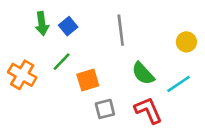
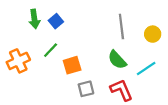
gray line: (121, 30) -> (121, 27), moved
orange cross: (22, 75) -> (18, 61), turned 35

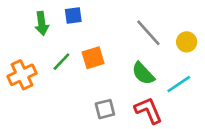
blue square: (56, 21) -> (73, 16), moved, turned 32
gray line: (121, 27) -> (148, 33), turned -35
orange square: (72, 65) -> (93, 58), moved

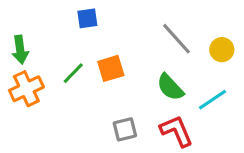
green arrow: (42, 23) -> (20, 50), moved

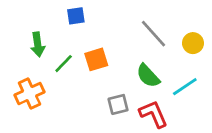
green arrow: (20, 50) -> (38, 44), moved
orange cross: (26, 89) -> (30, 94), moved
gray square: (125, 129) -> (118, 104), moved

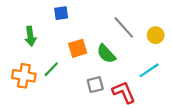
green line: (64, 64) -> (51, 69), moved
green semicircle: (148, 76) -> (106, 54), moved
orange cross: (30, 94) -> (24, 76), turned 35

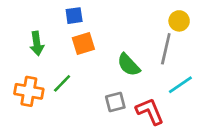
gray line: (124, 27) -> (166, 49), moved, turned 55
yellow circle: (156, 35) -> (179, 21), moved
orange square: (78, 48) -> (83, 43), moved

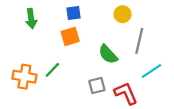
blue square: (74, 16) -> (73, 13), moved
yellow circle: (179, 21) -> (123, 14), moved
green arrow: (37, 43) -> (31, 19), moved

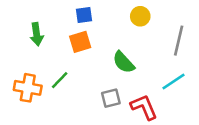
green arrow: (31, 19) -> (37, 34), moved
gray line: (139, 41) -> (179, 41), moved

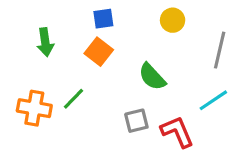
orange square: (80, 42) -> (99, 52), turned -35

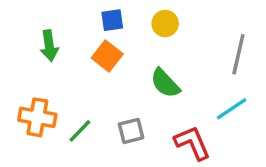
yellow circle: (173, 20) -> (165, 24), moved
green line: (74, 99) -> (80, 131), moved
gray square: (136, 121) -> (131, 131), moved

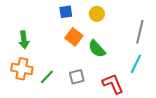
green arrow: (49, 46) -> (24, 40), moved
orange square: (107, 56) -> (74, 37), moved
cyan line: (232, 109) -> (136, 64), turned -30

